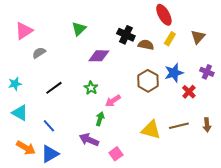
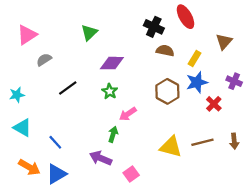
black cross: (126, 35) -> (154, 27), moved
yellow rectangle: (170, 39) -> (195, 59), moved
black line: (54, 88) -> (68, 88), moved
green star: (91, 88) -> (110, 91), moved

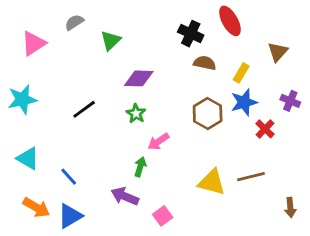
gray semicircle: (44, 60) -> (74, 22), moved
cyan star: (17, 95) -> (22, 99), moved, size x1.5
brown arrow: (234, 141) -> (290, 207), moved

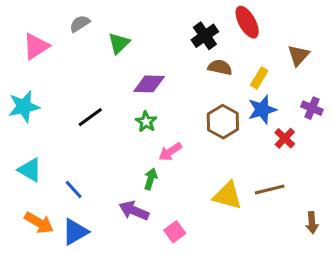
black cross: (191, 34) -> (205, 36), turned 30

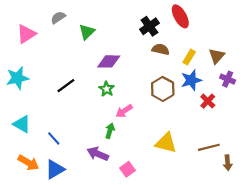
brown triangle: (298, 55) -> (217, 56), moved
brown line: (270, 190) -> (209, 147), moved

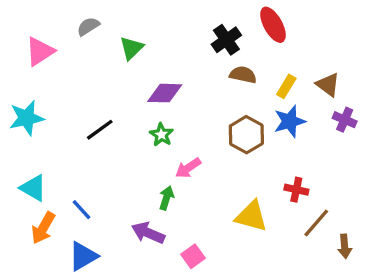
brown triangle: (217, 56) -> (328, 85), turned -35
red cross: (208, 101) -> (296, 190), moved, turned -32
brown line: (209, 147) -> (316, 223), turned -35
orange arrow: (28, 163) -> (43, 228), moved, turned 90

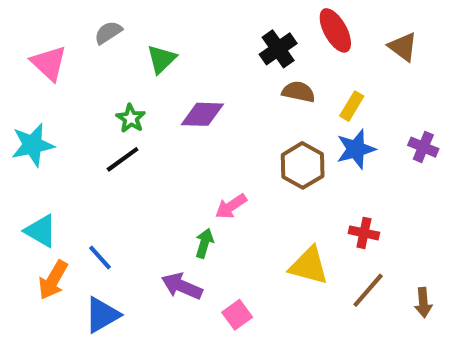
pink triangle: (40, 51) -> (49, 63), turned -44
brown triangle: (328, 85) -> (403, 47), moved
green star: (161, 135) -> (131, 118), moved
brown line: (316, 223) -> (368, 290), moved

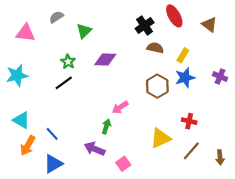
pink triangle: (49, 63) -> (26, 33), turned -36
yellow triangle: (309, 266) -> (160, 138), turned -40

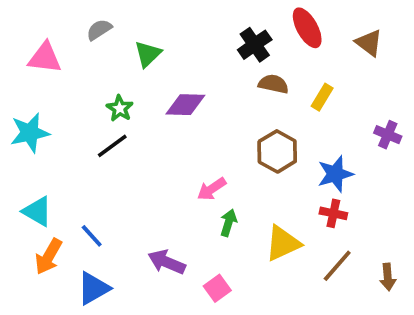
blue star: (185, 78) -> (335, 174), moved
green arrow: (106, 126) -> (228, 223), moved

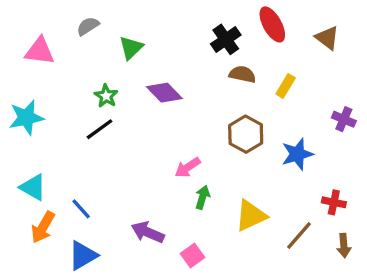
purple diamond: (185, 105) -> (164, 93), turned 44
red cross: (333, 213) -> (334, 202), moved

